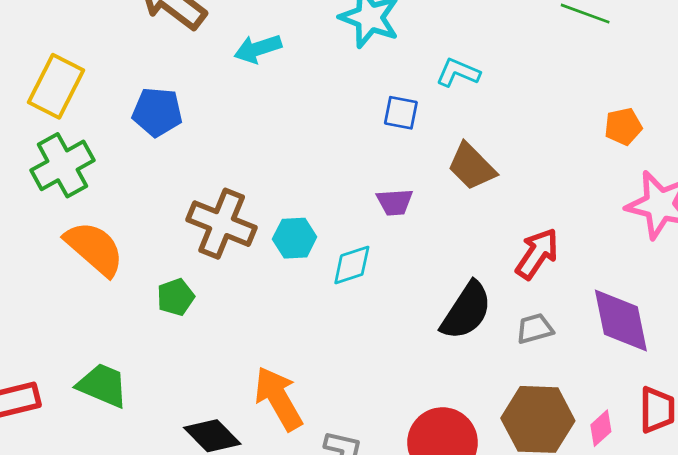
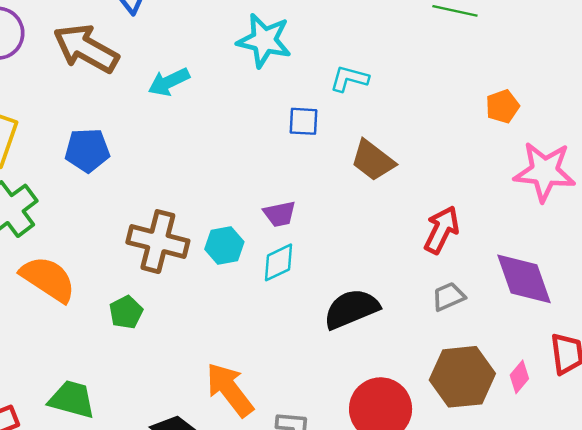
purple trapezoid: (395, 202) -> (280, 214), moved
black semicircle: (466, 311) -> (351, 309), moved, turned -138

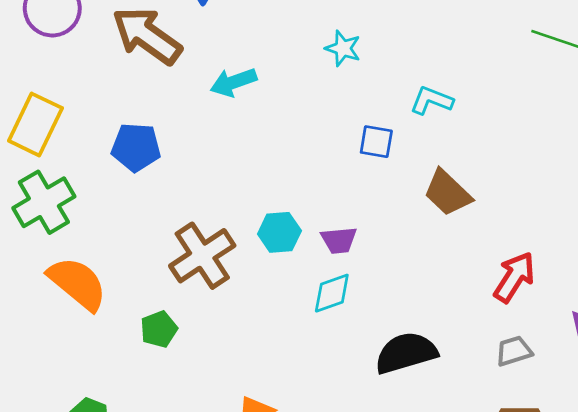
cyan star: (264, 40) -> (343, 48), size x0.6
brown cross: (158, 242) -> (202, 256), turned 36
cyan hexagon: (224, 245) -> (279, 232), moved

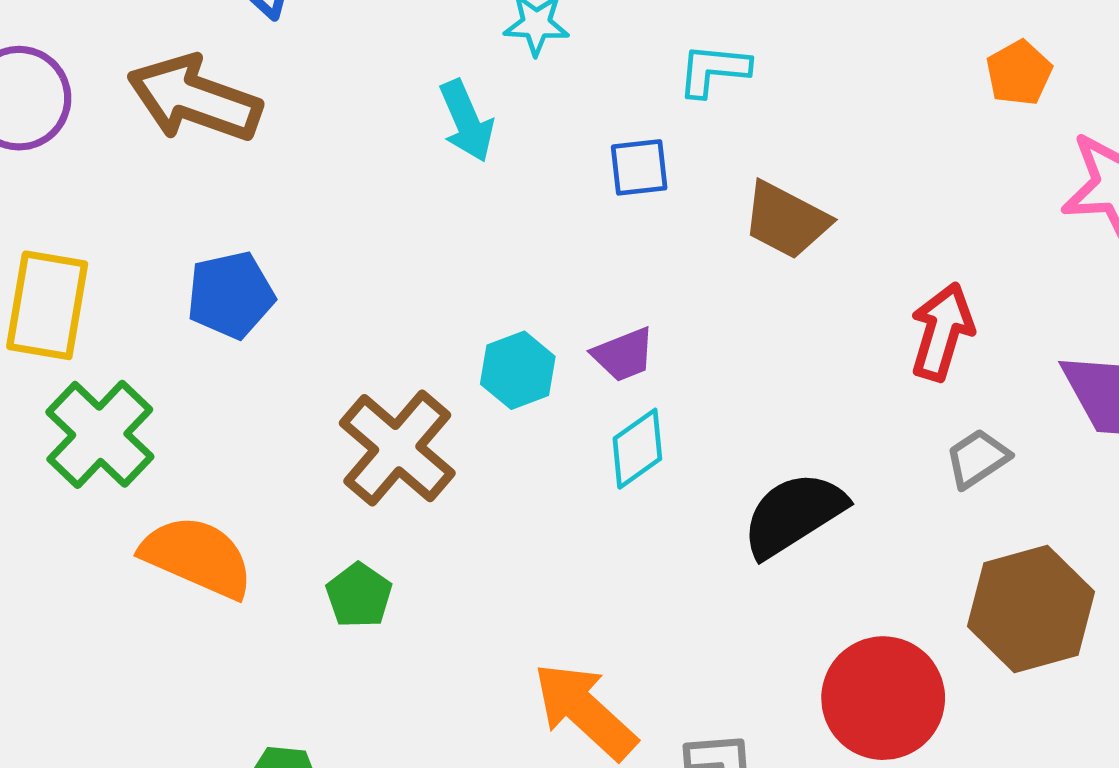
cyan arrow: (233, 82) -> (467, 121), moved, turned -78

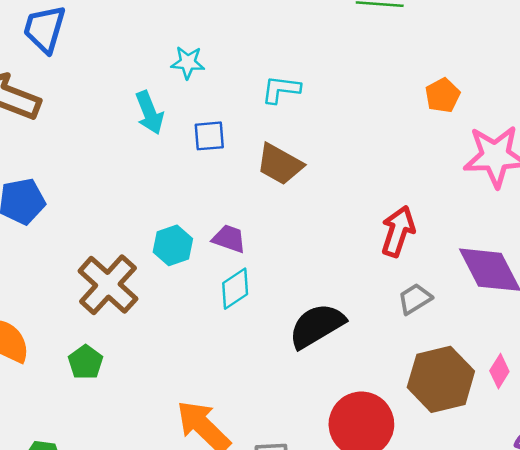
blue square: (639, 167) -> (209, 136), moved
brown trapezoid: (786, 220) -> (280, 164), moved
purple trapezoid: (624, 355) -> (229, 239), turned -141

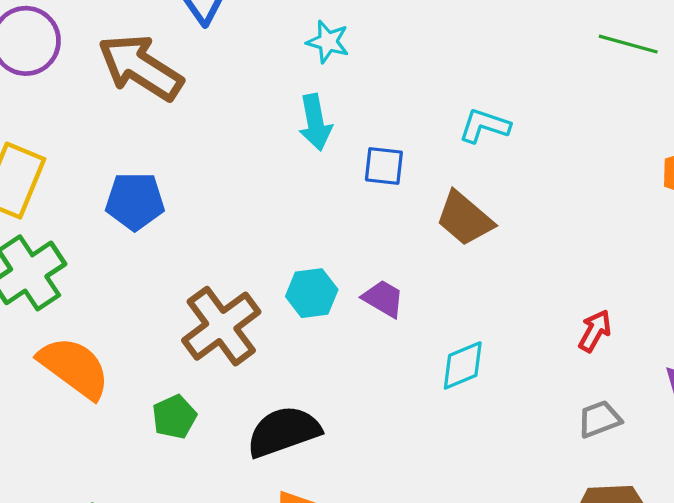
cyan star: (188, 62) -> (328, 42), moved
red arrow: (398, 231) -> (595, 331), size x0.7
cyan diamond: (235, 289) -> (463, 365), moved
black semicircle: (317, 326) -> (283, 432), moved

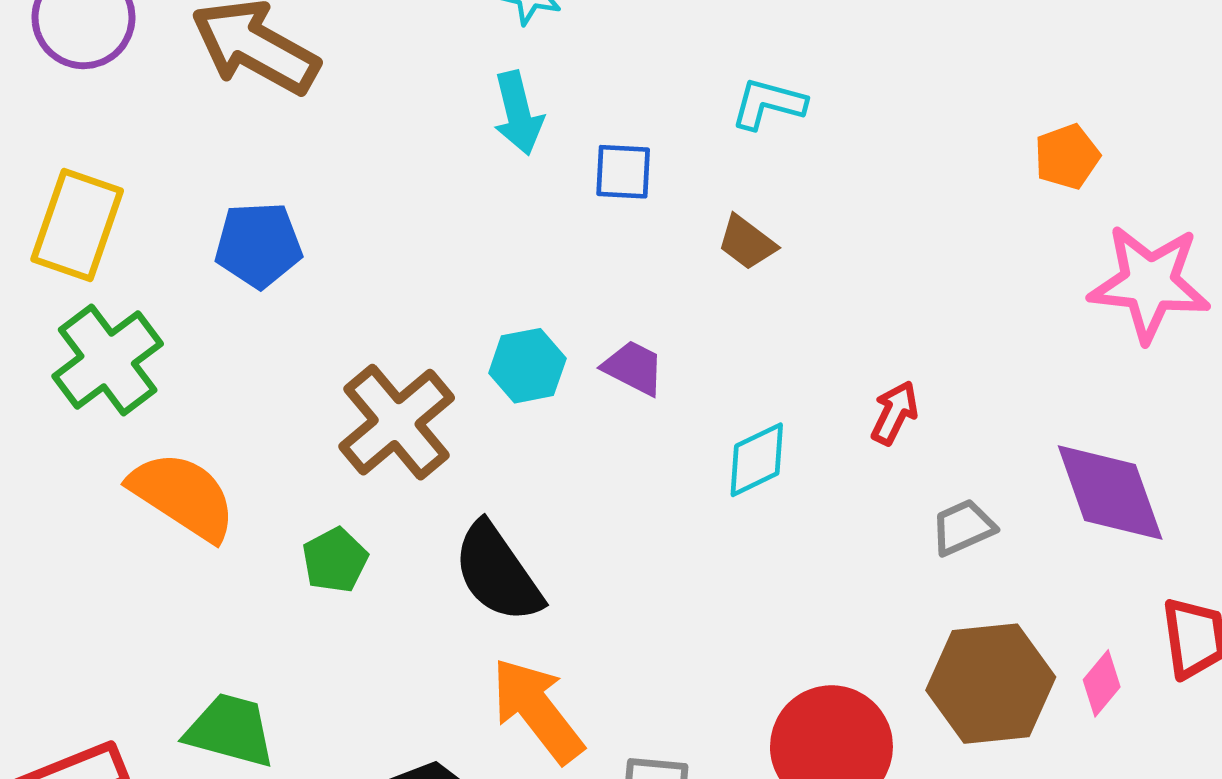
brown trapezoid: (465, 219) -> (747, 242), size x0.7
red arrow: (595, 331) -> (895, 413), moved
black semicircle: (283, 432) -> (497, 573), turned -102

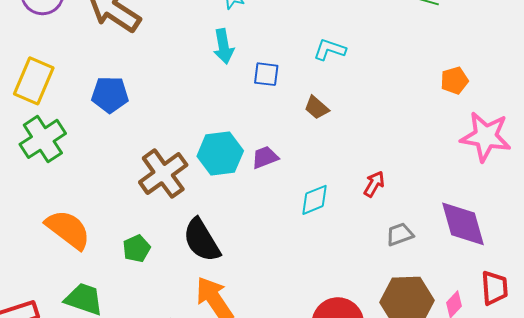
cyan hexagon: (527, 366) -> (220, 153), size x1.4
purple trapezoid: (634, 368) -> (265, 157), turned -52
orange semicircle: (183, 496) -> (68, 229), moved
green pentagon: (335, 560) -> (137, 249), moved

